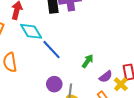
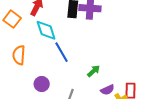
purple circle: (54, 84) -> (42, 84), moved

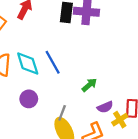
cyan diamond: (46, 30) -> (28, 64), moved

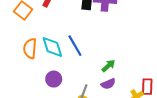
purple semicircle: (105, 107) -> (108, 84), moved

